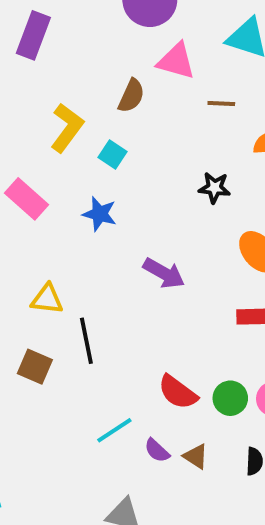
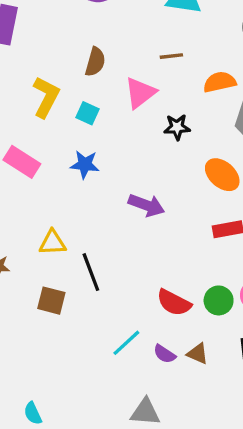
pink triangle: (176, 61) -> (140, 93), moved, turned -44

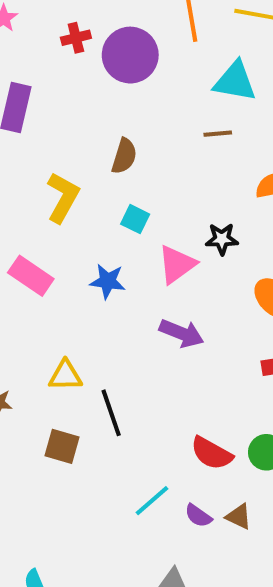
brown line: (171, 56) -> (218, 134), moved
pink triangle: (140, 93) -> (177, 264), moved
cyan square: (88, 113) -> (135, 219), moved

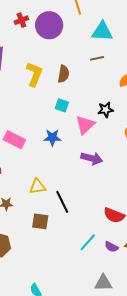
brown semicircle: (124, 156) -> (63, 74), moved
yellow L-shape: (63, 197) -> (34, 74), moved

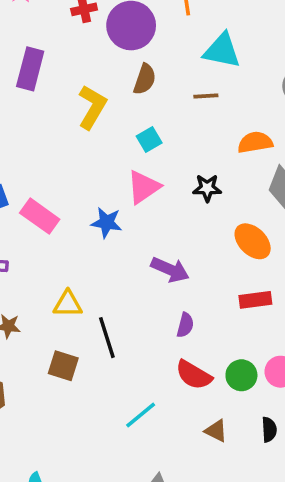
brown semicircle: (63, 74) -> (145, 79), moved
cyan square: (62, 105) -> (149, 140), moved, turned 32
pink triangle: (85, 125) -> (144, 187), moved
purple semicircle: (111, 247) -> (185, 325), moved, turned -112

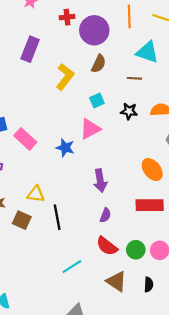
black star: (207, 188) -> (129, 111), moved
purple arrow: (170, 270) -> (100, 181), turned 50
red rectangle: (255, 300) -> (150, 205), size x1.4
brown square: (63, 366) -> (22, 220), moved
brown triangle: (216, 431) -> (116, 281), size x1.5

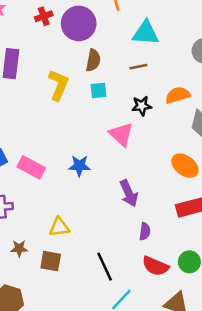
cyan square: (97, 101) -> (98, 90), moved, turned 32
pink triangle: (90, 129) -> (121, 134), moved, turned -35
black line: (57, 217) -> (105, 267), moved

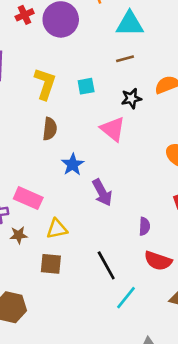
brown semicircle: (93, 60) -> (50, 129), moved
blue star: (79, 166) -> (73, 165), turned -30
pink rectangle: (31, 167) -> (28, 198), moved
purple arrow: (129, 193) -> (102, 193), moved
brown star: (19, 248) -> (19, 235), moved

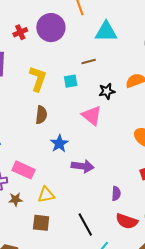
red cross: (25, 15) -> (20, 32), moved
brown line: (125, 59) -> (89, 62), moved
purple arrow: (102, 193) -> (83, 166), turned -55

